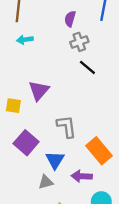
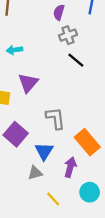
cyan arrow: (25, 40) -> (14, 50), moved
purple arrow: (82, 176) -> (70, 167), turned 102

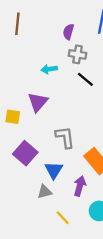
gray cross: (68, 35) -> (77, 54), turned 30
cyan arrow: (14, 50) -> (49, 69), moved

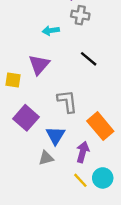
black line: (85, 79) -> (89, 59), moved
yellow line: (63, 218) -> (80, 180), moved

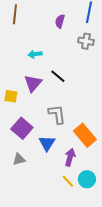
gray cross: (80, 15) -> (86, 41), moved
cyan arrow: (51, 30) -> (35, 54), moved
black line: (89, 59) -> (58, 76), moved
gray triangle: (46, 158) -> (19, 159), moved

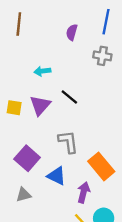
yellow square: (11, 96) -> (14, 108), moved
blue triangle: (47, 143) -> (57, 176), turned -36

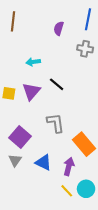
blue triangle: (57, 176) -> (43, 162), moved
gray triangle: (24, 195) -> (15, 160), moved, turned -40

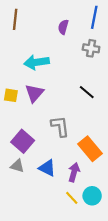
cyan arrow: (33, 62) -> (37, 62), size x1.6
black line: (57, 84) -> (87, 92), moved
gray triangle: (15, 160) -> (17, 166), turned -48

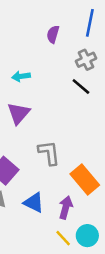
gray cross: (91, 48) -> (86, 60), turned -35
cyan arrow: (37, 62) -> (21, 76), size x0.6
black line: (87, 92) -> (81, 87), moved

